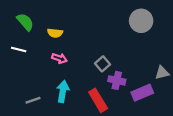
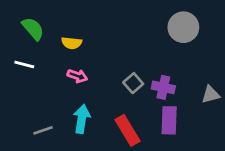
purple cross: (117, 80) -> (163, 87), moved
purple rectangle: (142, 93) -> (169, 120), moved, turned -65

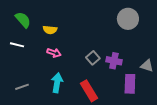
gray triangle: (211, 95) -> (147, 66), turned 32
purple rectangle: (169, 120) -> (130, 84), moved
gray line: (43, 130) -> (22, 87), moved

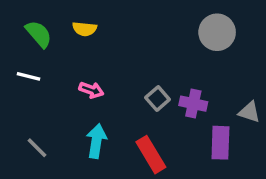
yellow semicircle: (50, 30) -> (85, 29), moved
gray line: (22, 87) -> (37, 148), turned 64

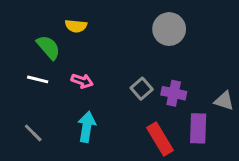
gray circle: (217, 32) -> (169, 29), moved
green semicircle: (39, 34) -> (48, 47), moved
white line: (28, 76) -> (38, 79), moved
red rectangle: (151, 155) -> (160, 139), moved

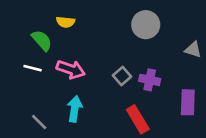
pink arrow: (82, 81) -> (71, 69), size x1.5
gray triangle: (224, 101) -> (193, 50), moved
purple rectangle: (198, 128) -> (188, 102), moved
gray line: (33, 133) -> (39, 122), moved

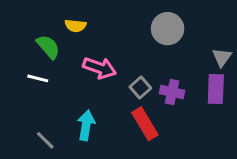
gray triangle: (193, 50) -> (222, 57), turned 48
pink arrow: (71, 69) -> (100, 68), moved
purple rectangle: (188, 102) -> (216, 89), moved
red rectangle: (138, 119) -> (145, 124), moved

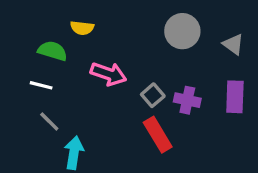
green semicircle: (48, 47) -> (53, 51), turned -32
gray triangle: (222, 57) -> (233, 44), moved, turned -30
cyan arrow: (86, 125) -> (74, 153), moved
gray line: (45, 140) -> (49, 121), moved

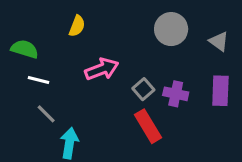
yellow semicircle: (82, 28) -> (77, 26), turned -75
green semicircle: (53, 51) -> (25, 49), moved
pink arrow: (108, 74) -> (102, 69), turned -40

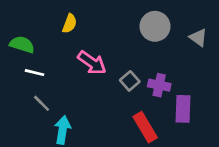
pink arrow: (102, 69) -> (92, 63), turned 56
purple rectangle: (220, 91) -> (183, 109), moved
red rectangle: (148, 126) -> (145, 127), moved

